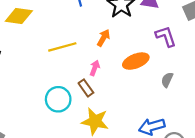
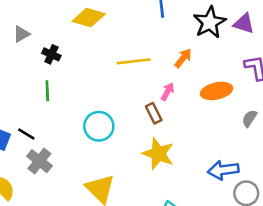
cyan circle: (58, 99) -> (99, 126), moved

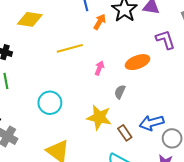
orange arrow: (183, 58) -> (100, 22), moved
brown rectangle: (154, 113) -> (125, 133), moved
gray semicircle: (250, 118) -> (120, 92), moved

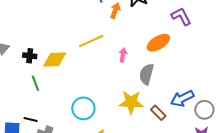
yellow diamond: (30, 19) -> (55, 60), moved
gray semicircle: (120, 92) -> (147, 74), size x1.5
cyan circle: (50, 103) -> (83, 108), moved

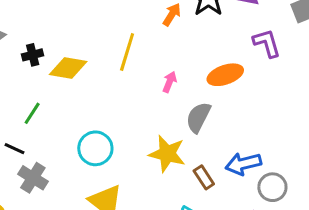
yellow line: (91, 41) -> (127, 52), turned -60
black cross: (30, 56) -> (33, 55), turned -32
green line: (35, 83) -> (32, 113), moved, turned 42

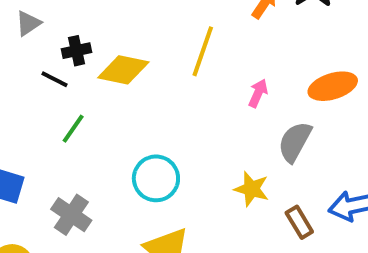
black line: (14, 149) -> (54, 79), moved
yellow star: (167, 154) -> (251, 189), size x0.7

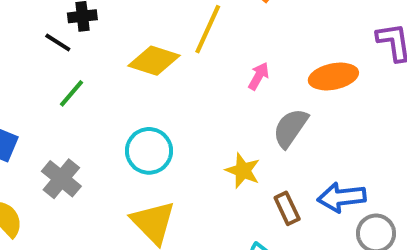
yellow diamond: (123, 70) -> (154, 61), moved

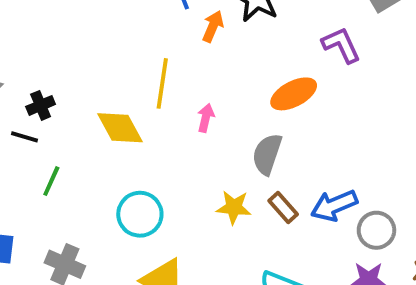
yellow diamond: (154, 61) -> (120, 128), turned 60
pink arrow: (259, 76) -> (206, 118), moved
brown rectangle: (287, 208) -> (283, 207), moved

